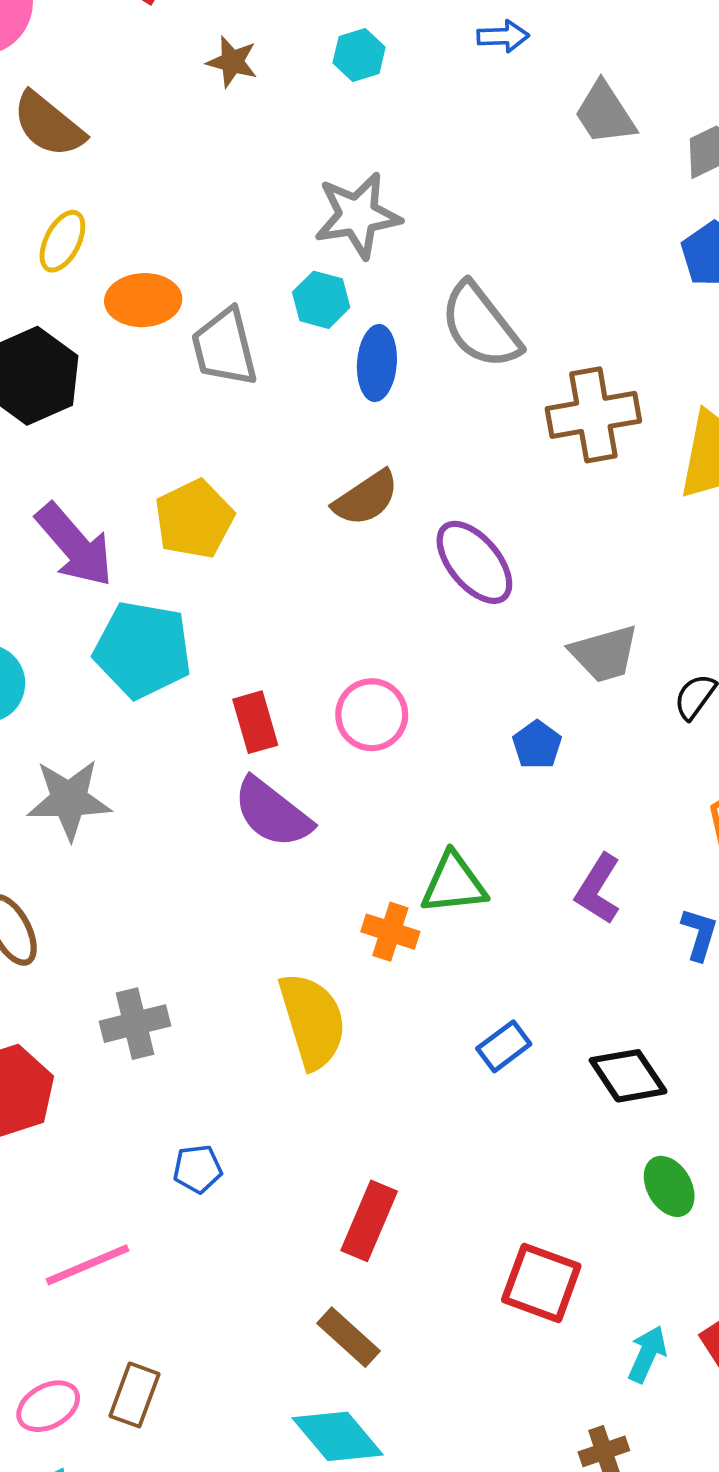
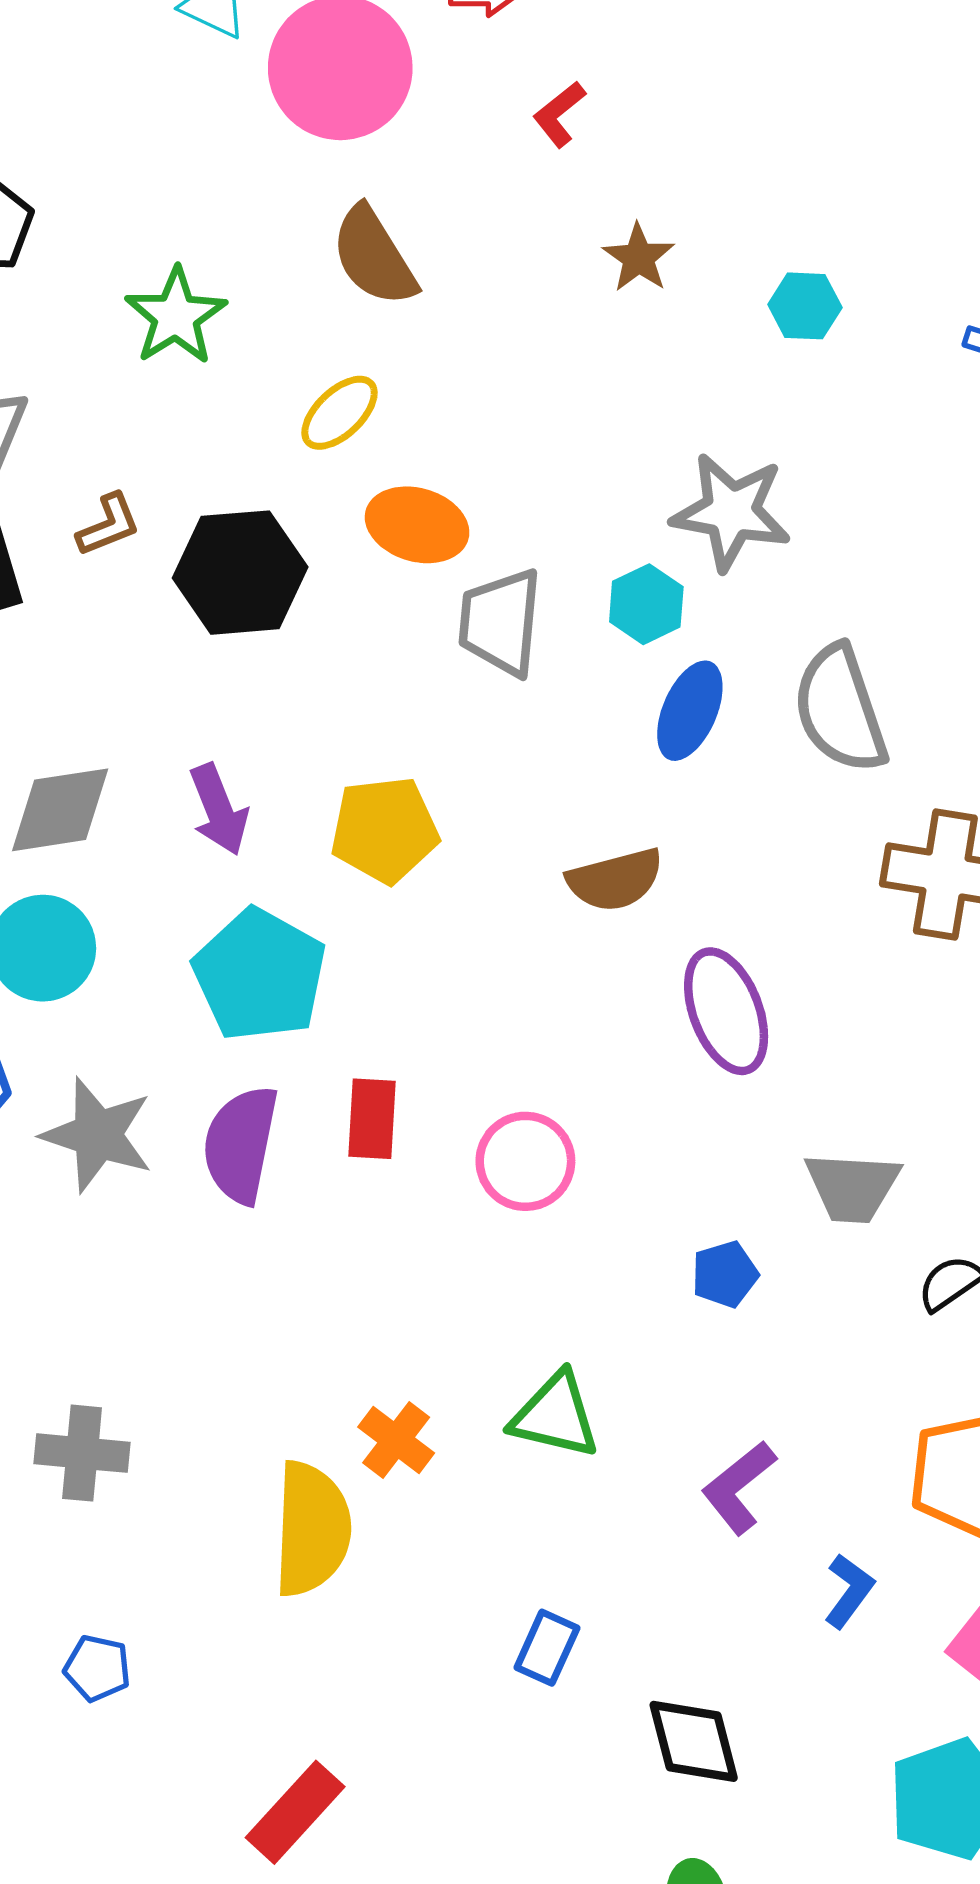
purple arrow: (75, 545) -> (219, 810), size x0.7
purple semicircle: (272, 813) -> (241, 1144), moved, turned 44
orange cross: (390, 932) -> (396, 1440), moved
blue rectangle: (504, 1046) -> (547, 1648), turned -48

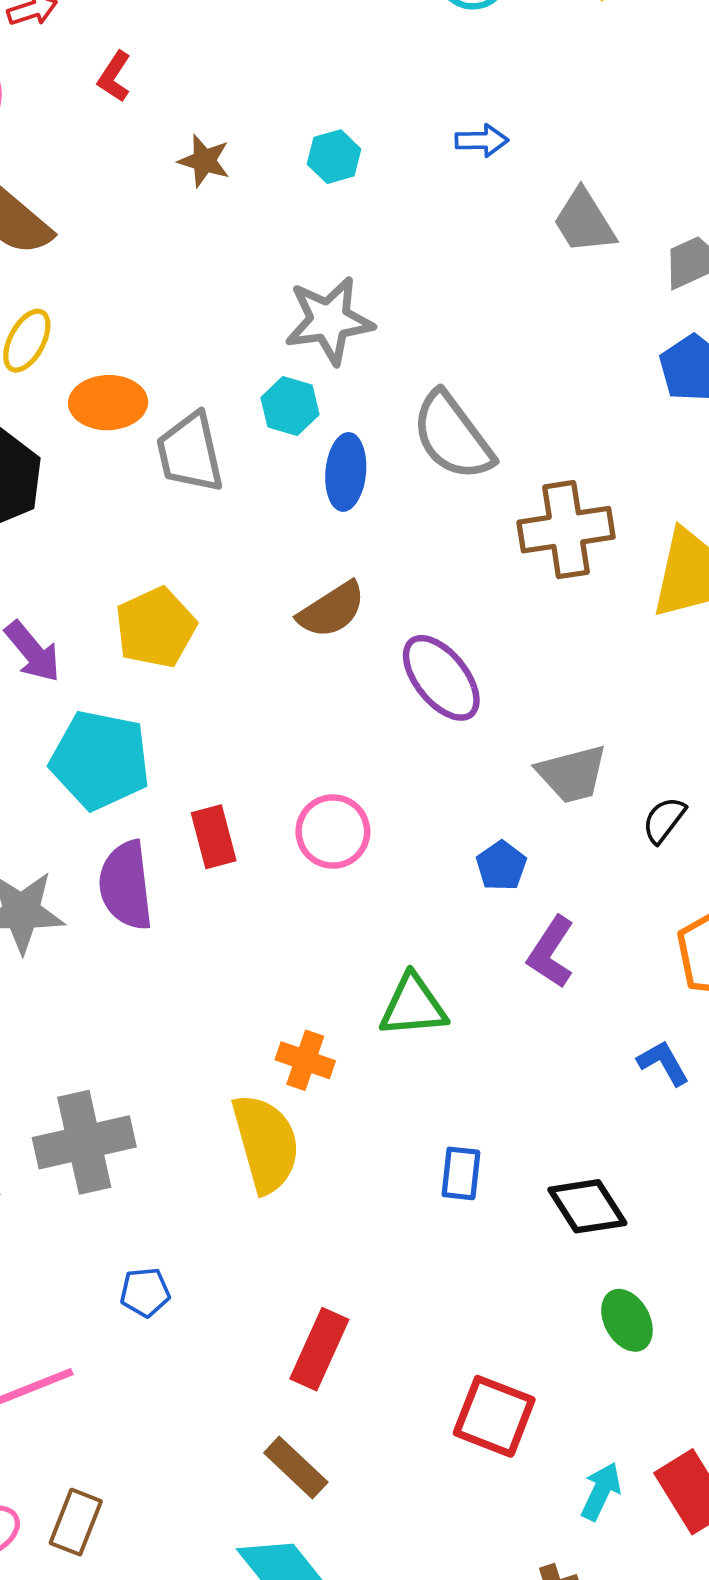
gray cross: (82, 1453) -> (84, 1142), size x1.4
purple L-shape: (739, 1487) -> (551, 952), moved
blue L-shape: (849, 1591) -> (663, 1063), turned -48

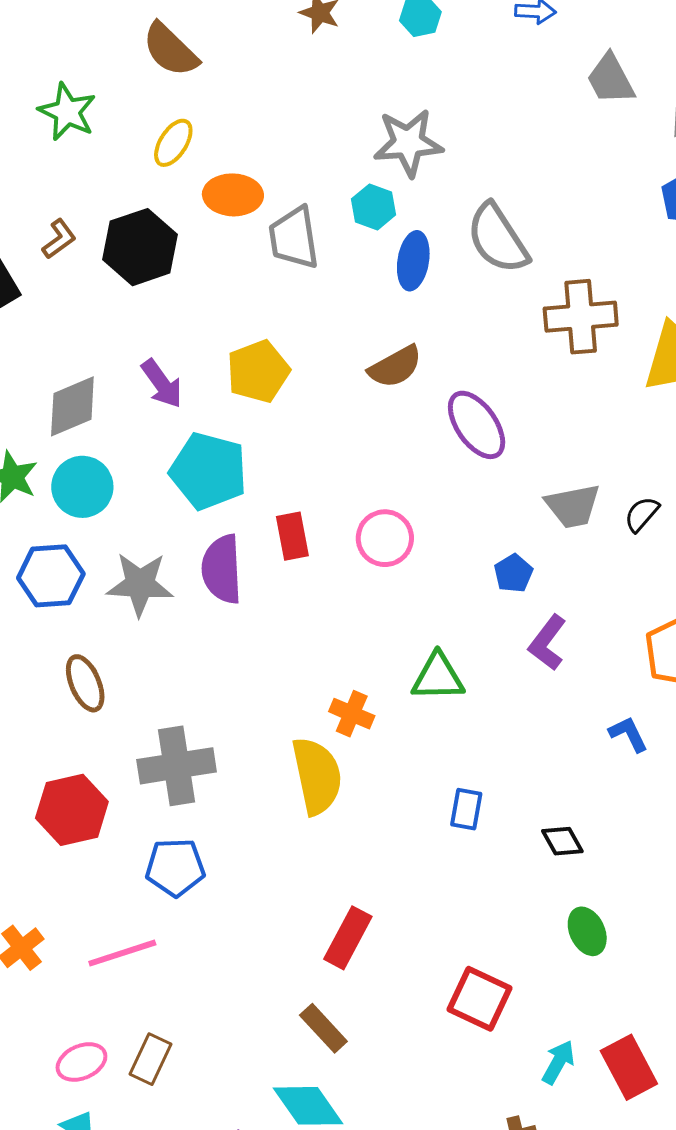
black semicircle: (664, 820) -> (642, 514), moved
black diamond: (587, 1206) -> (562, 841), size x0.7
blue pentagon: (145, 1292) -> (175, 867), moved, size x1.5

